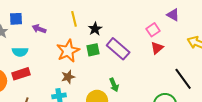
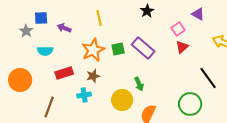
black star: (95, 29) -> (147, 11), moved
red rectangle: (21, 74) -> (64, 73), moved

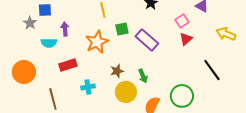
purple arrow: (64, 28) -> (65, 29), moved, turned 64
green square: (118, 49) -> (122, 29), moved
brown star: (93, 76) -> (117, 71), moved
green circle: (190, 104) -> (182, 96), moved
brown line: (49, 107) -> (53, 99), turned -35

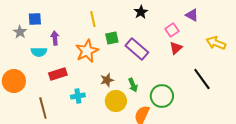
green circle: (182, 96) -> (162, 96), moved

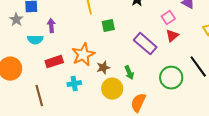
purple rectangle: (137, 49) -> (145, 44), moved
orange star: (87, 51) -> (83, 55), moved
green circle: (162, 96) -> (171, 78), moved

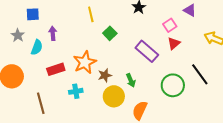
gray star: (16, 20) -> (18, 35), moved
green square: (108, 26) -> (110, 33), turned -32
cyan semicircle: (35, 40) -> (37, 47), turned -70

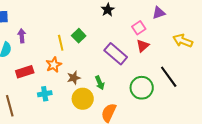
purple triangle: (190, 10) -> (159, 13), turned -48
yellow line: (91, 14) -> (61, 43), moved
orange star: (85, 62) -> (54, 65), size x0.7

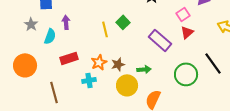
orange star: (54, 65) -> (99, 62), moved
green arrow: (100, 83) -> (144, 69), turned -72

